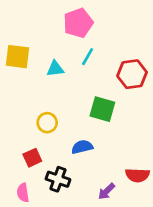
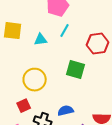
yellow circle: (47, 123) -> (35, 80), size x1.5
blue semicircle: (82, 147) -> (66, 111), moved

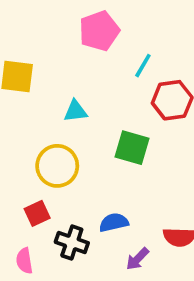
cyan line: (65, 31) -> (143, 66), moved
cyan triangle: (41, 40) -> (75, 111), moved

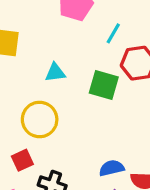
green square: (132, 148) -> (104, 85), moved
blue semicircle: (114, 222) -> (112, 168), moved

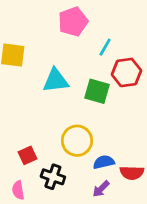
cyan triangle: (55, 73) -> (56, 80), size x1.5
yellow circle: (40, 119) -> (77, 141), moved

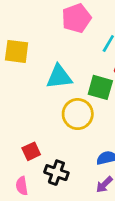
yellow circle: (77, 141) -> (78, 114), moved

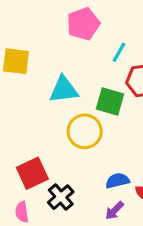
red square: (31, 151) -> (32, 173), size x1.5
black cross: (56, 173) -> (61, 197), turned 30

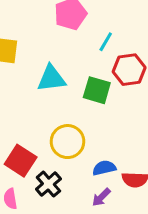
yellow circle: (85, 131) -> (68, 142), moved
red square: (32, 173) -> (21, 161), turned -32

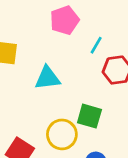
green square: (97, 90) -> (89, 116), moved

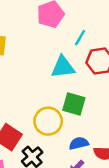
cyan triangle: (47, 78) -> (63, 67), moved

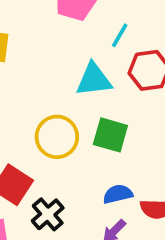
yellow circle: (48, 121) -> (57, 137), moved

